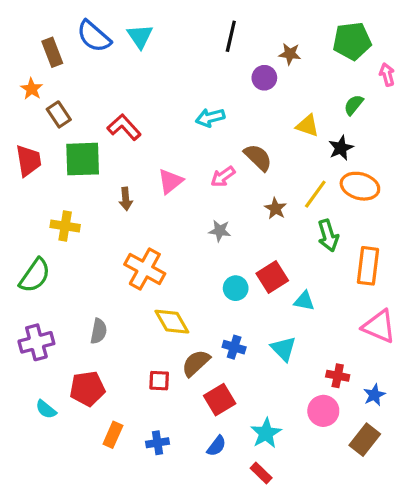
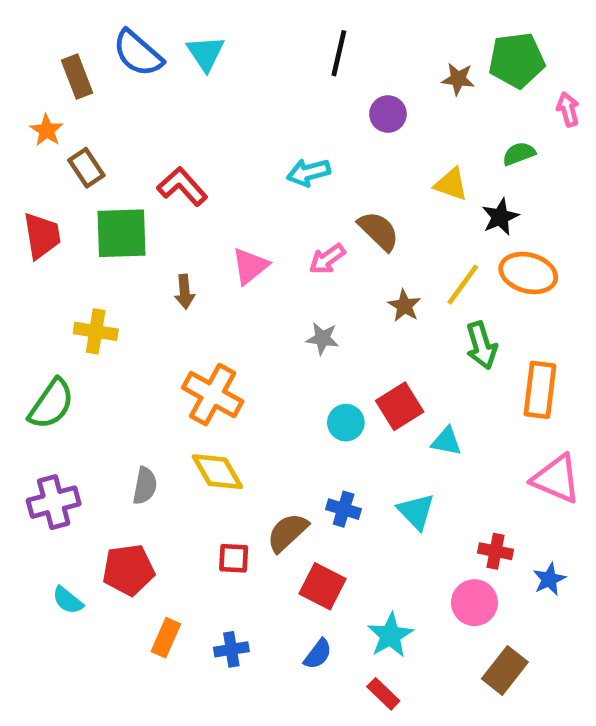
brown star: (290, 54) -> (458, 79), moved
green semicircle: (354, 105) -> (519, 154), turned 30
yellow diamond: (172, 322) -> (217, 472), moved
red square: (220, 400) -> (323, 586), turned -32
brown rectangle: (365, 440) -> (505, 670), moved

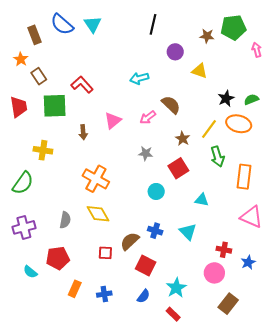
green semicircle: (519, 154) -> (251, 99), moved
yellow triangle: (451, 184) -> (200, 71), moved
red square: (400, 406) -> (178, 168), moved

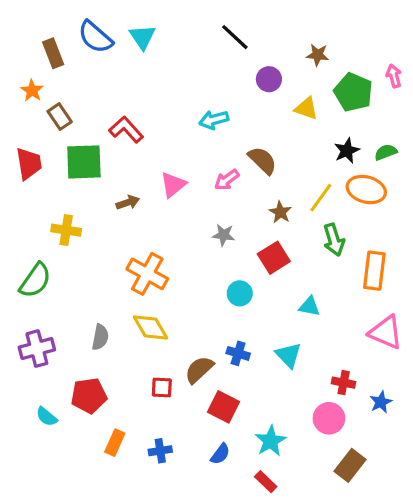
black line: (153, 24) -> (235, 37), turned -60
green pentagon: (233, 28) -> (353, 92), moved, turned 30
brown arrow: (83, 132) -> (128, 203), turned -104

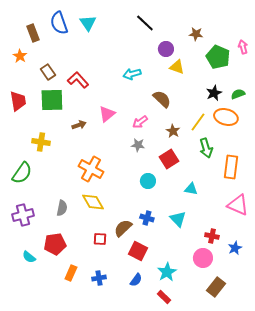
blue semicircle: (95, 37) -> (59, 23), turned 30
yellow triangle: (306, 108) -> (177, 67), moved
brown rectangle: (60, 117) -> (48, 72), moved
pink arrow: (227, 180) -> (140, 122), moved

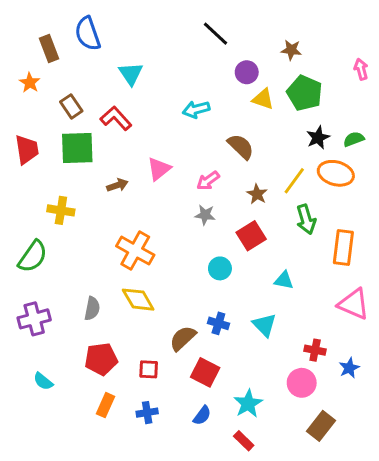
cyan triangle: (88, 23) -> (131, 74), moved
green pentagon: (218, 57) -> (305, 93), moved
red square: (100, 239) -> (149, 369), moved
red pentagon: (55, 244) -> (101, 359), moved

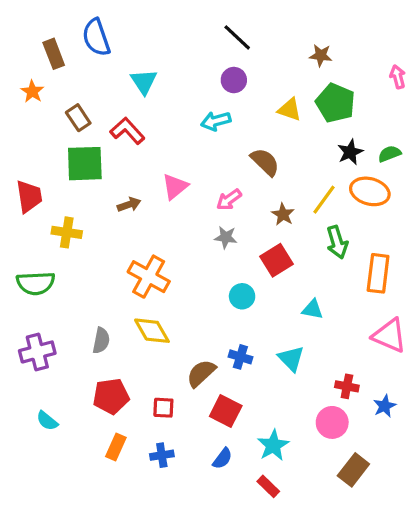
purple circle: (247, 72) -> (234, 80), moved
red trapezoid: (27, 150) -> (29, 196), moved
green semicircle: (33, 257) -> (36, 283), turned 52

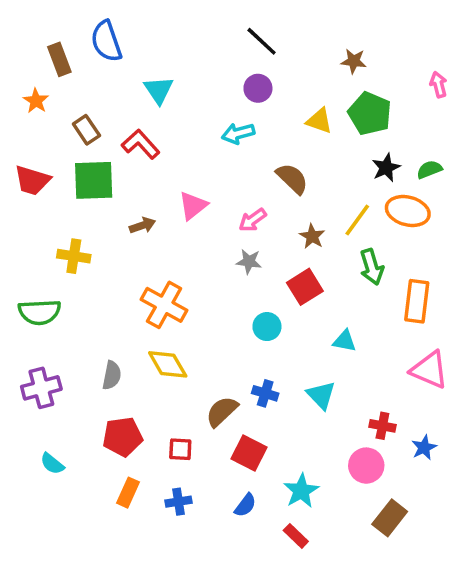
red trapezoid: (29, 196) -> (32, 180), moved, turned 116

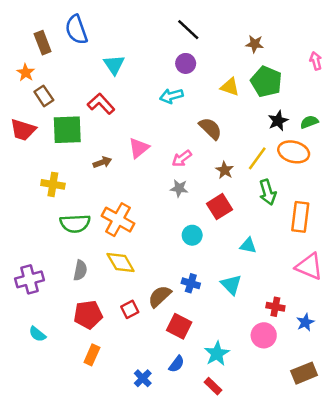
brown rectangle: (86, 130) -> (44, 96), moved
green semicircle: (40, 312) -> (75, 223), moved
red square: (180, 449) -> (130, 309), moved, turned -30
blue cross: (179, 502) -> (143, 378), moved, turned -36
brown rectangle: (390, 518) -> (304, 373), moved, turned 30

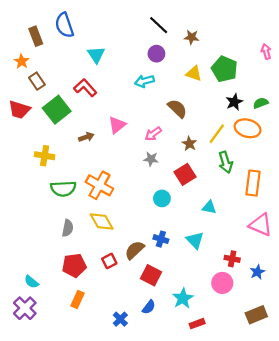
brown star: (255, 44) -> (192, 37), moved
green square: (67, 130) -> (57, 110), turned -36
purple cross: (30, 279) -> (25, 308), moved, turned -30
red rectangle: (213, 386) -> (197, 324), moved, turned -64

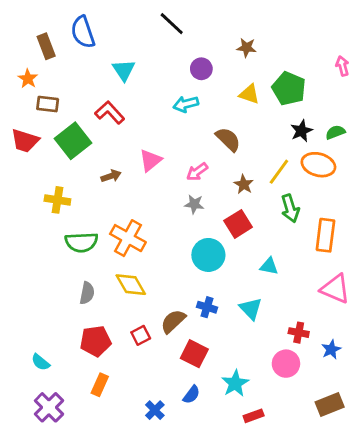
black line: (159, 25) -> (172, 24), moved
brown rectangle: (37, 81) -> (48, 104), turned -49
cyan circle: (162, 198) -> (208, 255), size x1.5
purple cross: (25, 308) -> (49, 407), moved

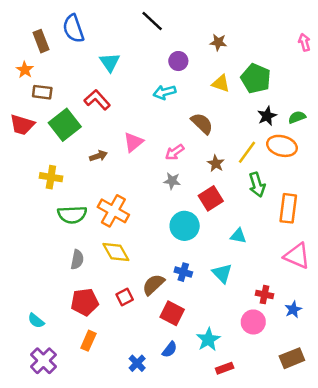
pink arrow: (342, 66) -> (304, 42), moved

